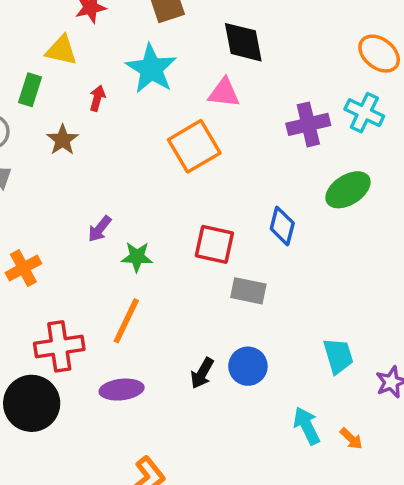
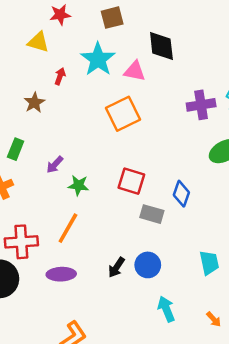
green rectangle: (30, 90) -> (16, 149), moved
pink triangle: (224, 93) -> (135, 71), moved
blue diamond: (282, 226) -> (181, 194), moved
cyan arrow: (307, 426) -> (166, 309), moved

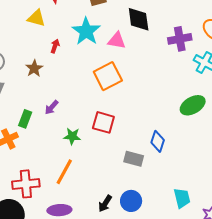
purple cross: (201, 105) -> (180, 39), moved
green rectangle: (16, 149) -> (25, 119), moved
purple arrow: (55, 165) -> (52, 107), moved
red square: (131, 181) -> (103, 122), moved

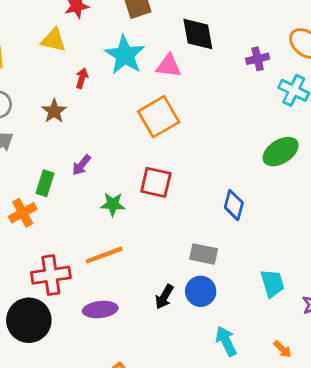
purple cross: (180, 39) -> (258, 59), size x0.7
gray rectangle: (134, 159) -> (204, 254), moved
orange line: (64, 172) -> (104, 255), turned 44

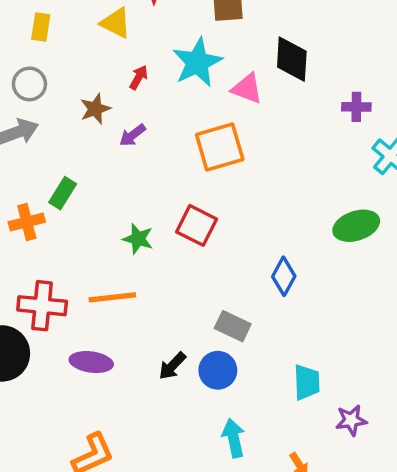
purple arrow: (81, 165) -> (133, 135), moved

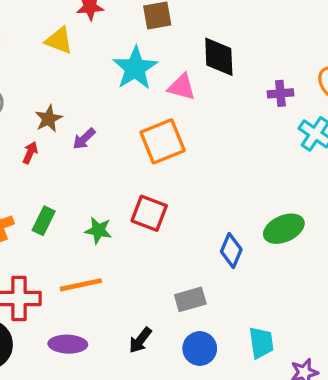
red arrow: (139, 77) -> (30, 153), moved
green rectangle: (63, 193) -> (44, 221), moved
green ellipse: (356, 226) -> (284, 229), moved
gray rectangle: (233, 326) -> (190, 299), turned -36
blue circle: (218, 370) -> (200, 348), moved

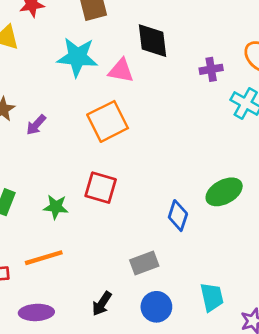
cyan star: (135, 68) -> (77, 57), turned -30

